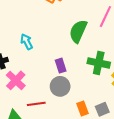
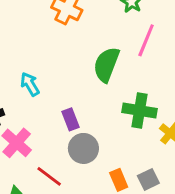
purple rectangle: (61, 66) -> (71, 119), moved
red line: (36, 104) -> (49, 176), turned 48

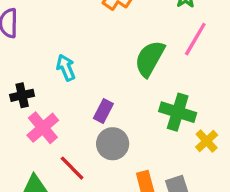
purple rectangle: (71, 119) -> (103, 111), turned 40

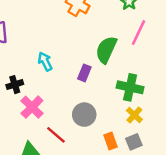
purple rectangle: (103, 111) -> (84, 73), moved
yellow cross: (207, 141) -> (134, 115), moved

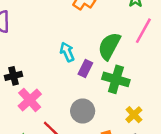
cyan arrow: (45, 62) -> (67, 52), moved
green cross: (130, 87) -> (116, 79), moved

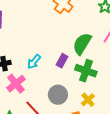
cyan arrow: (67, 52) -> (34, 62), moved, turned -119
yellow cross: (134, 115) -> (88, 100), moved

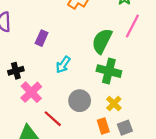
purple rectangle: (62, 61) -> (42, 38), moved
cyan arrow: (34, 62) -> (63, 65), moved

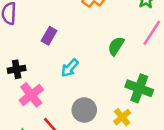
green semicircle: (102, 41) -> (116, 46), size x0.7
green cross: (109, 71) -> (139, 88), moved

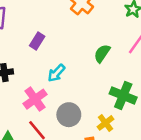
pink cross: (31, 95) -> (35, 99), moved

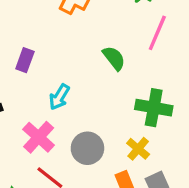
green semicircle: (102, 53) -> (114, 58), turned 120

